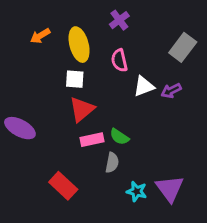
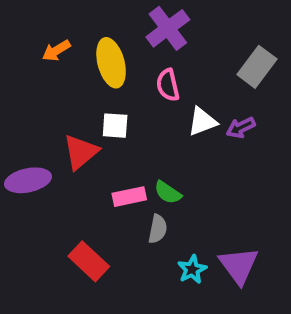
purple cross: (119, 20) -> (168, 28), size x1.5
white square: (75, 79) -> (115, 126), moved
red triangle: (82, 109) -> (81, 152), moved
purple ellipse: (20, 128) -> (28, 180), turned -40
cyan star: (137, 191) -> (192, 269), turned 30

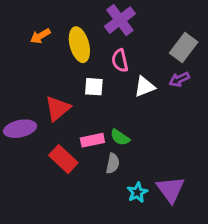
white square: (115, 126) -> (94, 87), moved
purple arrow: (241, 128) -> (179, 79), moved
red rectangle: (89, 261) -> (63, 159), moved

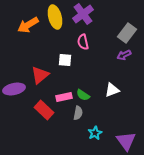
orange arrow: (40, 36) -> (28, 25), size x1.5
yellow ellipse: (79, 45) -> (55, 17), moved
white triangle: (145, 87) -> (112, 90), moved
purple triangle: (171, 189) -> (126, 141), moved

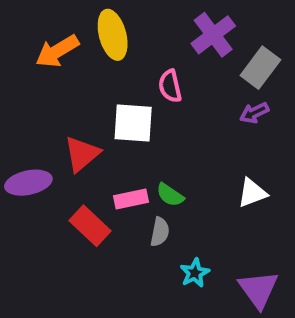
purple cross: (83, 14) -> (213, 35), moved
white square: (65, 60) -> (133, 123), size x1.5
white triangle: (112, 90) -> (252, 193), moved

